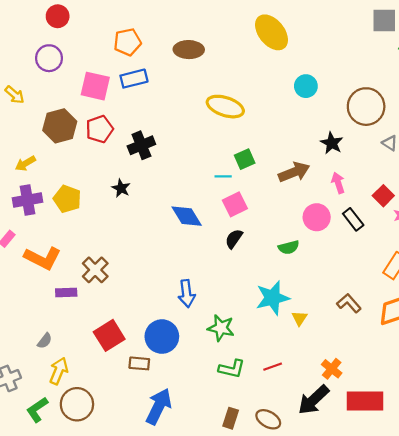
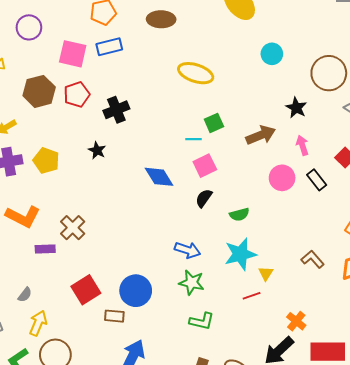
green semicircle: (289, 247) -> (239, 214), moved
blue arrow: (187, 294) -> (188, 250), moved, turned -65
red line: (273, 367) -> (252, 296), moved

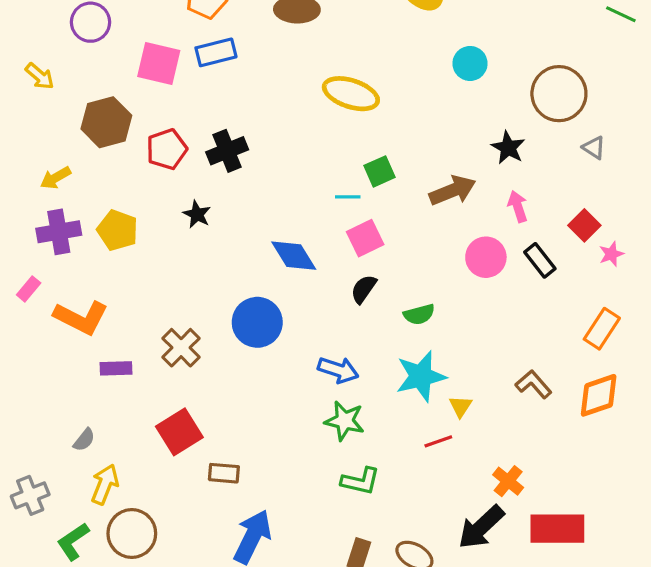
red pentagon: (77, 94) -> (167, 149), moved
brown cross: (73, 228) -> (181, 348), moved
blue circle: (136, 291) -> (257, 322), moved

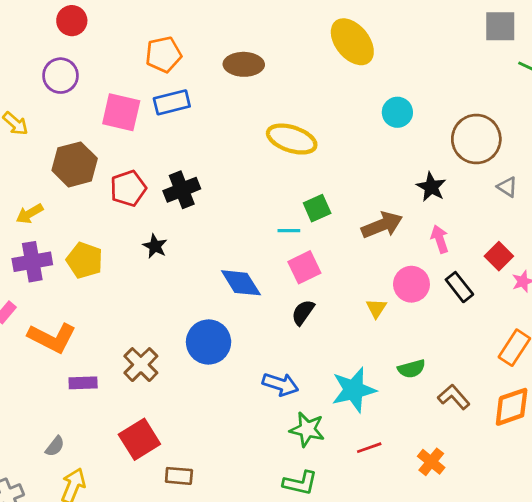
green semicircle: (419, 314) -> (411, 369), moved
yellow triangle: (460, 406) -> (376, 308), moved
green star: (345, 421) -> (307, 429), moved
orange cross: (508, 481) -> (431, 462), moved

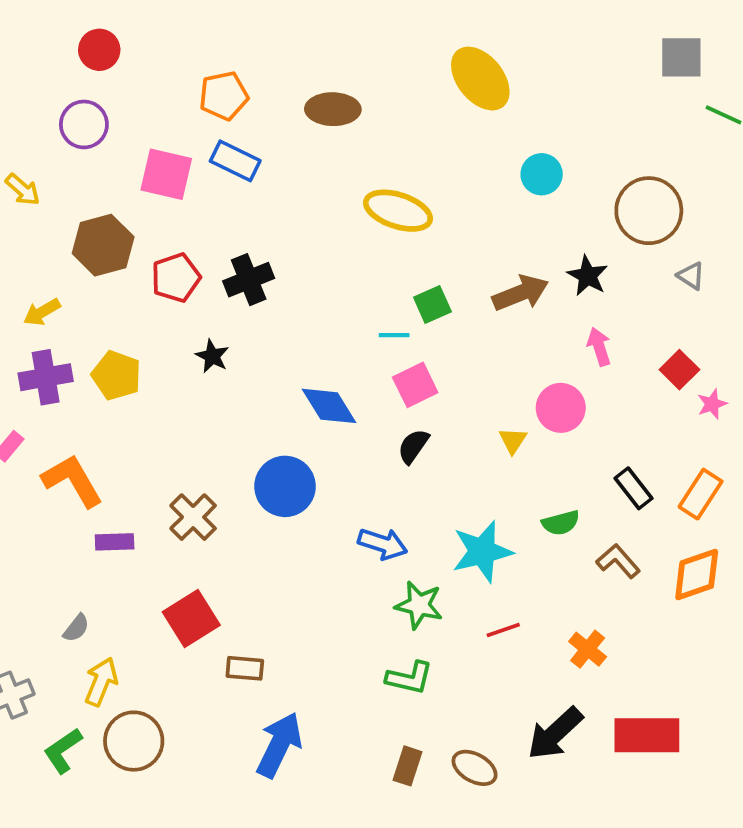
blue rectangle: (172, 102) -> (235, 161), turned 40
brown arrow: (382, 225) -> (521, 293), moved
black rectangle: (459, 287) -> (633, 488), moved
orange L-shape: (52, 338) -> (72, 481), turned -147

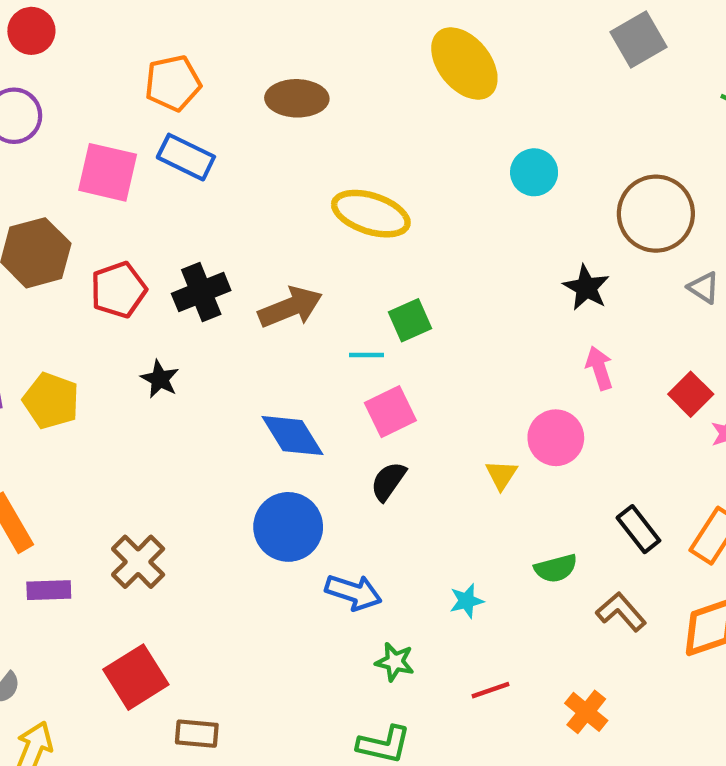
gray square: (681, 57) -> (638, 40), moved, turned -30
brown arrow: (521, 293) -> (290, 307), moved
blue circle: (285, 486) -> (288, 527), moved
cyan star: (482, 551) -> (467, 601), size x0.5
green star: (419, 605) -> (395, 662), size x0.7

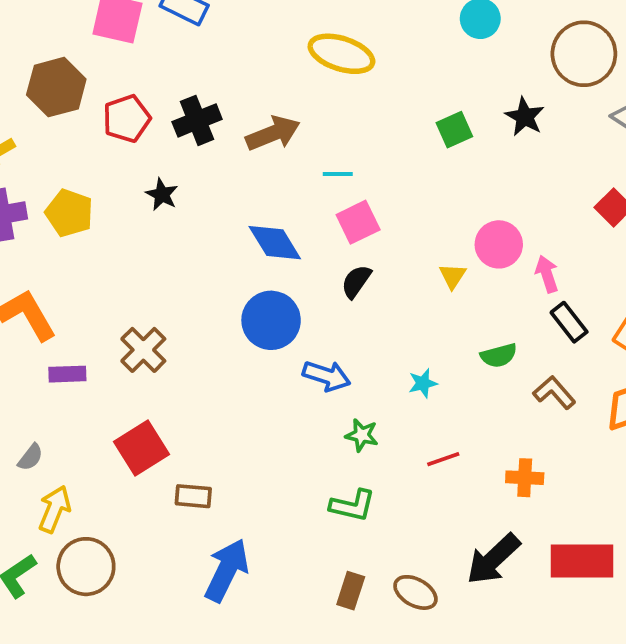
green square: (410, 320) -> (454, 130), moved
pink arrow: (599, 368) -> (547, 274), moved
orange cross: (586, 712) -> (525, 478), turned -36

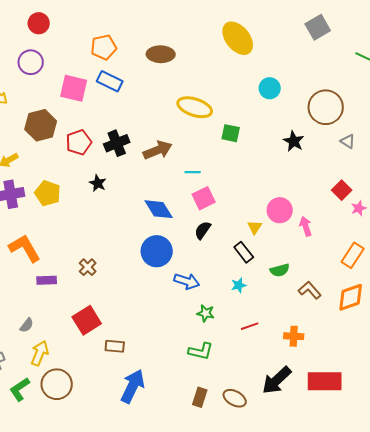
green square: (454, 130) -> (231, 133), moved, turned 36
black rectangle: (569, 322) -> (244, 252), moved
brown cross: (143, 350) -> (88, 267), size x0.7

